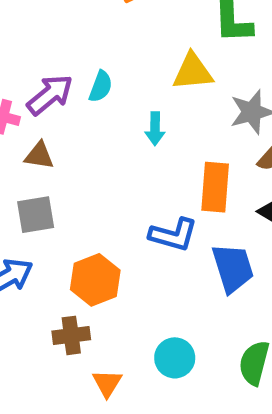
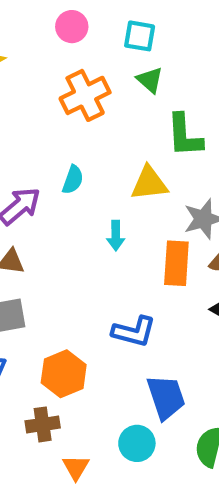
cyan semicircle: (101, 86) -> (73, 180), moved
orange rectangle: (215, 187) -> (176, 263), moved
blue trapezoid: (233, 268) -> (166, 397), moved

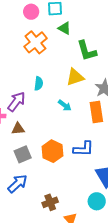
pink circle: (72, 27) -> (31, 12), moved
cyan arrow: (116, 236) -> (65, 105), turned -40
orange hexagon: (64, 374) -> (52, 151), moved

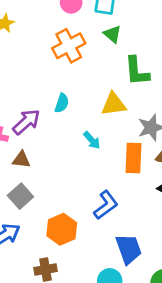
blue L-shape: (83, 149) -> (106, 205), turned -50
orange hexagon: (52, 151) -> (62, 229), moved
gray square: (23, 154) -> (20, 196), turned -30

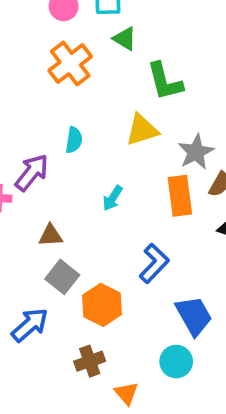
cyan arrow: (92, 140) -> (113, 198), moved, turned 84
brown triangle: (21, 160) -> (50, 235), moved
gray square: (20, 196) -> (62, 277), moved

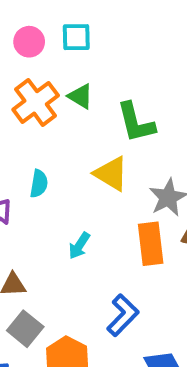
green triangle: (125, 39) -> (80, 96), moved
yellow triangle: (142, 130) -> (111, 174), turned 48

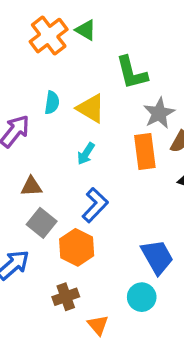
green L-shape: (136, 122) -> (132, 73), moved
yellow triangle: (111, 174) -> (91, 108), moved
blue L-shape: (123, 315) -> (95, 205), moved

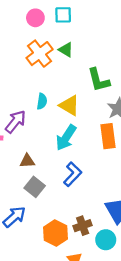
cyan arrow: (86, 154) -> (66, 138), size x1.6
orange hexagon: (77, 247) -> (55, 233), moved
brown cross: (66, 297) -> (83, 226), moved

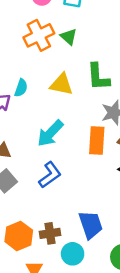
cyan semicircle: (42, 101) -> (21, 88), moved
yellow triangle: (69, 105) -> (61, 84), moved, turned -30

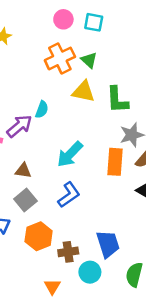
yellow triangle: (61, 84) -> (83, 92), moved
orange hexagon: (19, 236) -> (39, 236), moved

